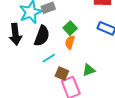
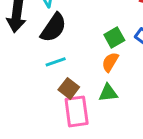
green square: (70, 28) -> (114, 37), moved
orange semicircle: (70, 42) -> (110, 62), moved

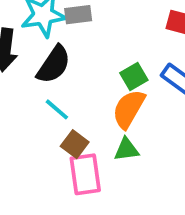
cyan line: (56, 62) -> (57, 109), turned 60
orange semicircle: (110, 62) -> (129, 109), size x1.5

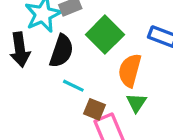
green square: (134, 77) -> (105, 35), moved, size x1.6
green triangle: (127, 149) -> (136, 103), turned -35

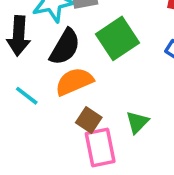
orange semicircle: (130, 70) -> (74, 82), moved, turned 40
cyan line: (73, 86) -> (27, 96), moved

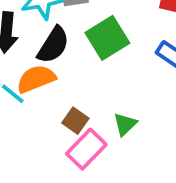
orange semicircle: (74, 82) -> (36, 79), moved
pink rectangle: (100, 148) -> (86, 149), turned 54

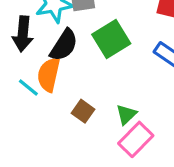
orange semicircle: (36, 79) -> (49, 75), turned -56
pink rectangle: (86, 149) -> (136, 139), moved

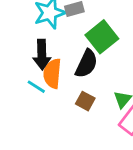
black arrow: (23, 34) -> (42, 55), moved
black semicircle: (64, 45) -> (86, 64), moved

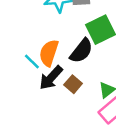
black arrow: (42, 55) -> (51, 78), moved, turned 32

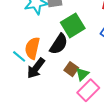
brown square: (73, 84) -> (71, 69), moved

